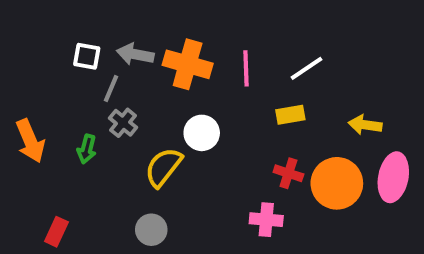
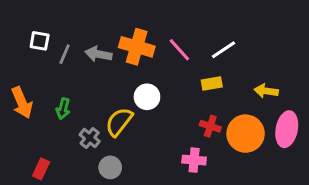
gray arrow: (135, 54) -> (98, 54), moved
white square: (87, 56) -> (40, 41), moved
pink line: (246, 68) -> (179, 50), turned -40
gray line: (111, 89) -> (65, 54), moved
gray cross: (123, 123) -> (90, 138), moved

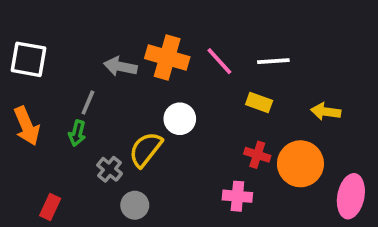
white square: (40, 41) -> (29, 59), moved, size x1.5
white line: (223, 50) -> (273, 61), turned 30
gray line: (65, 54) -> (88, 103), moved
yellow rectangle: (212, 84) -> (259, 103), turned 30
pink ellipse: (287, 129) -> (351, 196), moved

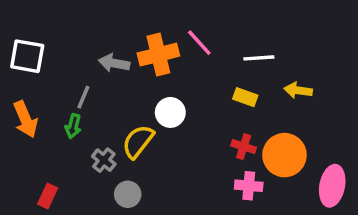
orange cross: (167, 58) -> (158, 55), turned -30
pink line: (219, 61) -> (199, 43), moved
yellow arrow: (326, 112) -> (298, 90), moved
pink cross: (237, 196) -> (249, 186), moved

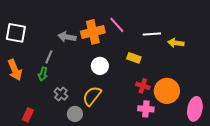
yellow arrow: (298, 90) -> (176, 43), moved
yellow rectangle: (245, 97) -> (134, 58), moved
yellow semicircle: (138, 141) -> (92, 96), moved

